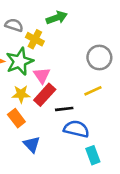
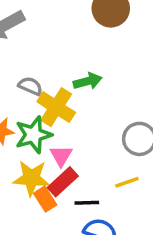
yellow cross: (35, 39) -> (56, 107), size x1.5
yellow star: (21, 94) -> (31, 178), size x1.5
orange rectangle: (16, 118) -> (45, 199), moved

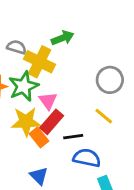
yellow line: (127, 182) -> (104, 116), turned 66

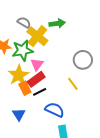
yellow star: (26, 122) -> (19, 75), turned 30
black line: (73, 137) -> (40, 92), moved, turned -32

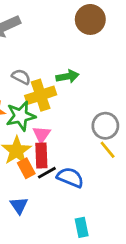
yellow cross: (37, 36) -> (41, 95), turned 35
red rectangle: (36, 79) -> (41, 155), turned -54
yellow line: (73, 84) -> (108, 150), moved
blue semicircle: (55, 110) -> (70, 177), moved

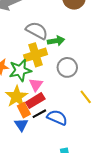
gray semicircle: (21, 77) -> (37, 30), moved, size x1.5
gray circle: (105, 126) -> (67, 67), moved
red rectangle: (41, 155) -> (35, 101), turned 60
blue triangle: (19, 205) -> (21, 125), moved

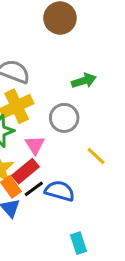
green arrow: (56, 41) -> (84, 81), moved
pink triangle: (36, 85) -> (35, 145), moved

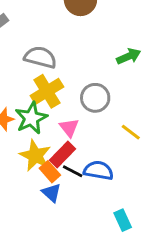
green arrow: (84, 81) -> (129, 56), moved
black line: (34, 189) -> (73, 171), turned 70

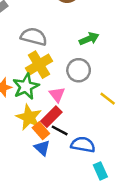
green arrow: (129, 56) -> (89, 39), moved
blue semicircle: (98, 170) -> (83, 145), moved

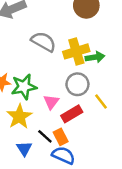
yellow cross: (39, 65) -> (76, 51), moved
yellow line: (108, 99) -> (101, 101), moved
red rectangle: (51, 117) -> (72, 114), moved
orange rectangle: (41, 131) -> (61, 137), moved

